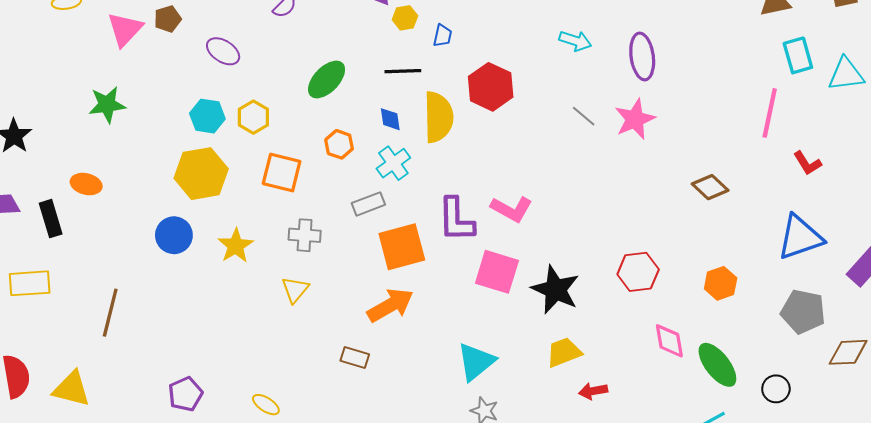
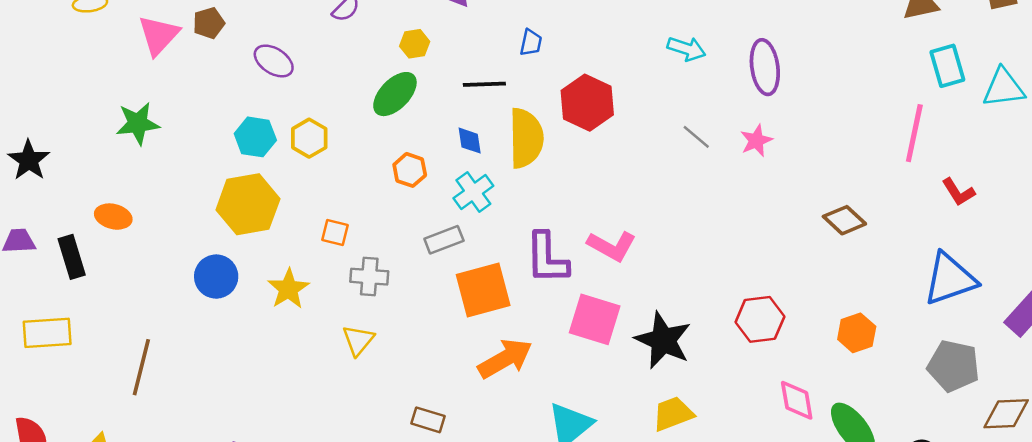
yellow hexagon: (405, 18) -> (415, 44), moved
pink star: (635, 119) -> (756, 141), size x0.7
orange square: (282, 173) -> (335, 232), moved, size x0.6
orange arrow: (390, 305) -> (505, 359), moved

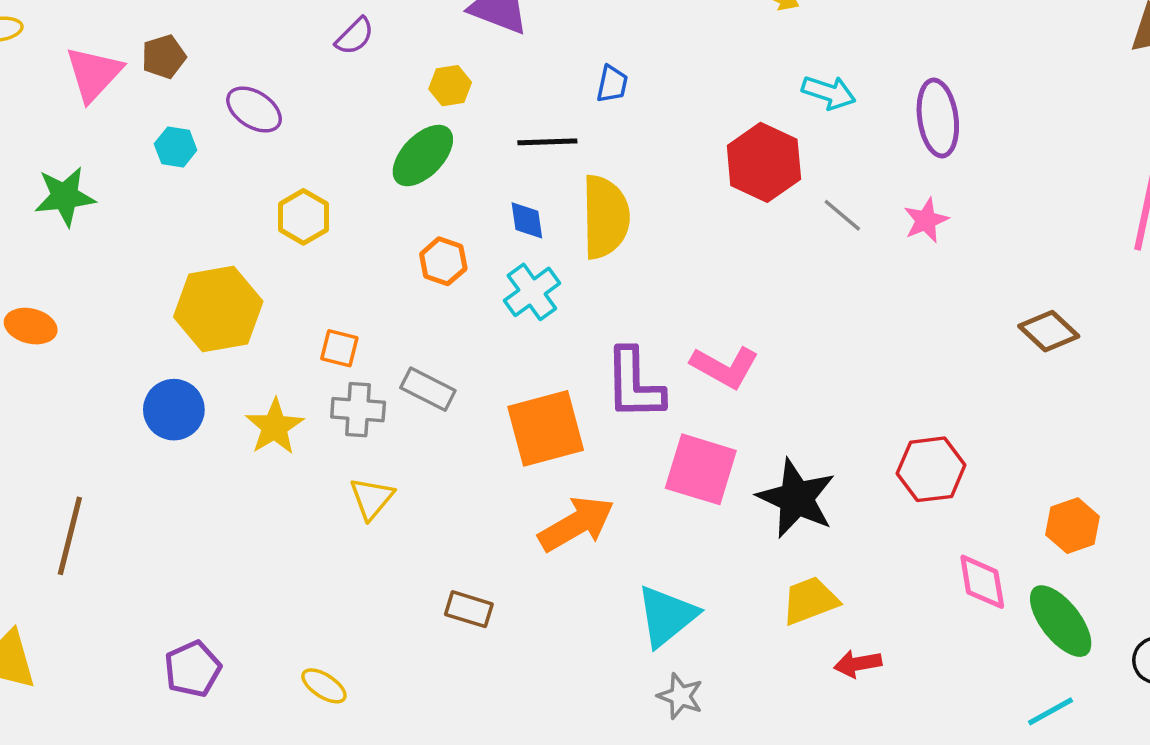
red hexagon: (587, 103) -> (764, 162), moved
cyan hexagon: (255, 137) -> (176, 147), moved, size x0.7
gray rectangle: (444, 240) -> (428, 389), moved, turned 48
gray cross: (369, 277) -> (358, 410), moved
orange hexagon: (857, 333) -> (1073, 526), moved

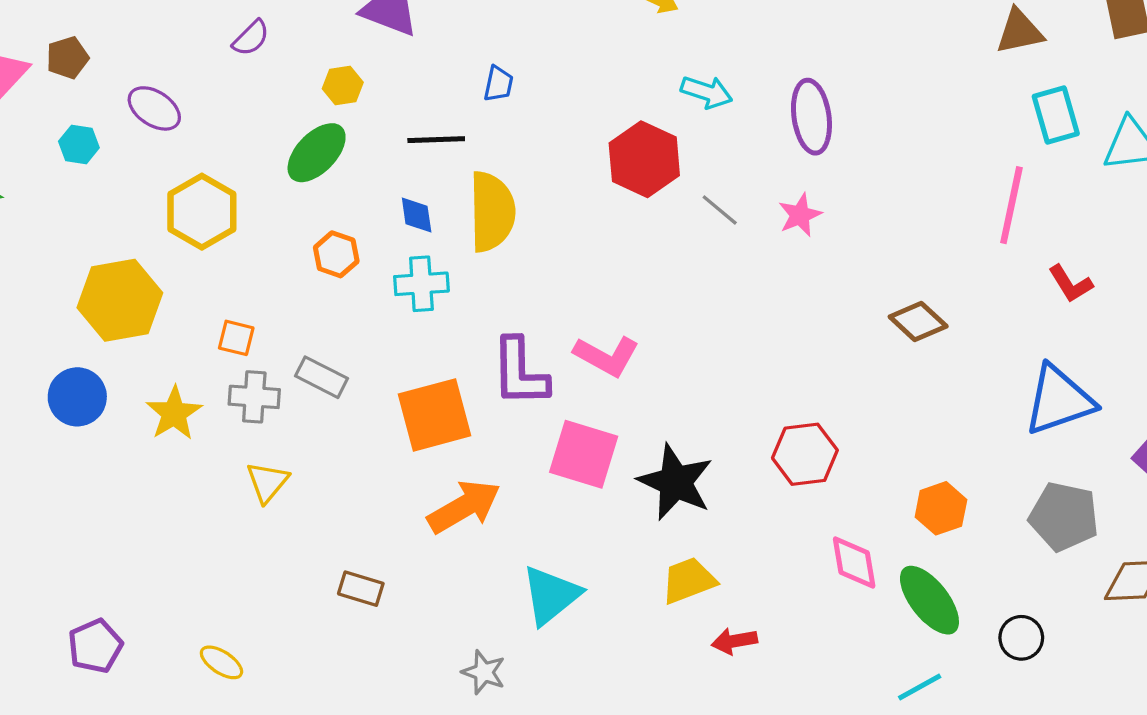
yellow hexagon: (303, 217) -> (202, 212), size x1.4
cyan cross: (532, 292) -> (421, 284), turned 32
gray star: (680, 696) -> (484, 672), moved

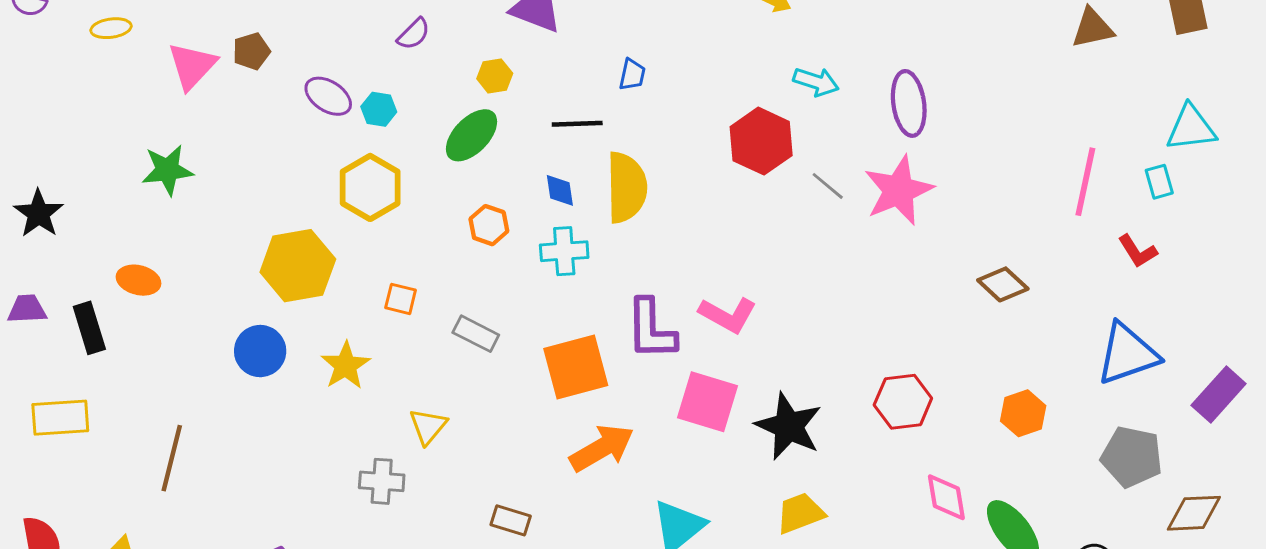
cyan rectangle: (1056, 115) -> (1159, 182), moved, size x0.7
cyan hexagon: (79, 144) -> (379, 109), moved
pink star: (800, 215) -> (899, 190), size x1.8
gray cross: (254, 397) -> (382, 481), moved
orange hexagon: (941, 508) -> (1023, 413), moved

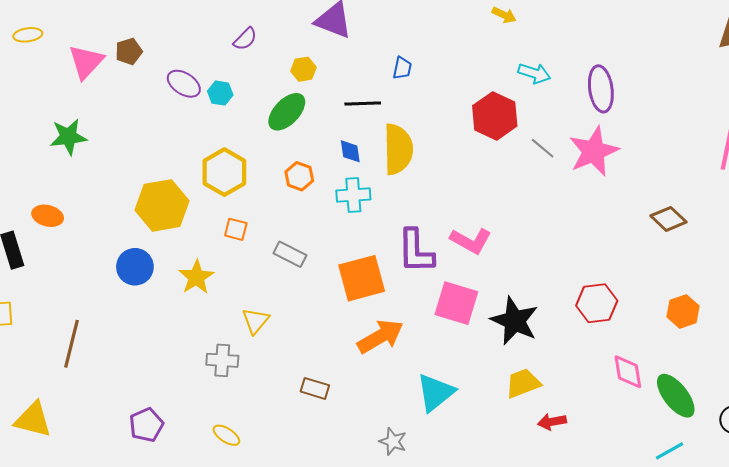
yellow hexagon: (370, 187) -> (224, 172), moved

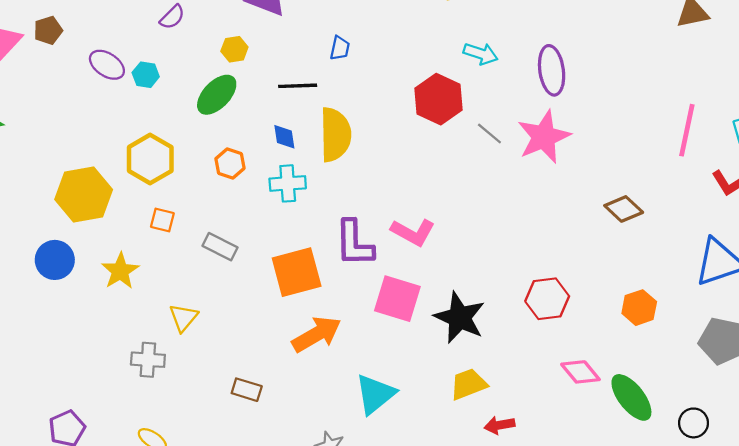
pink diamond: (628, 372) -> (580, 372), turned -30

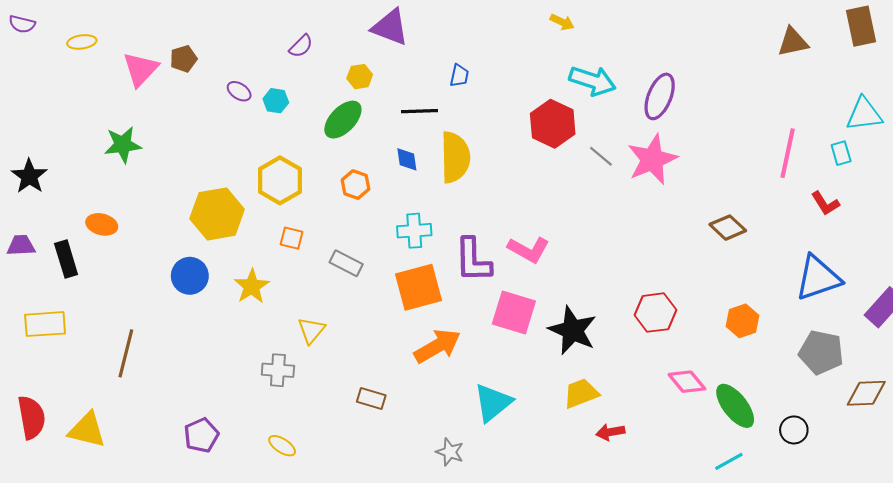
cyan arrow: (481, 54) -> (593, 81), size x1.4
purple ellipse: (107, 65) -> (239, 91), size x0.7
purple ellipse: (552, 70) -> (660, 96), turned 30
cyan cross: (288, 183) -> (414, 231), moved

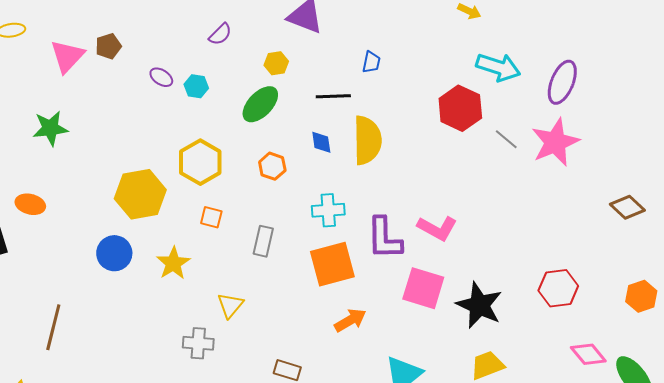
gray rectangle: (346, 263) -> (263, 241), turned 76
orange arrow: (437, 346) -> (350, 320), size x0.7

